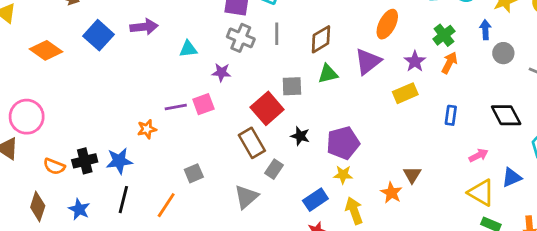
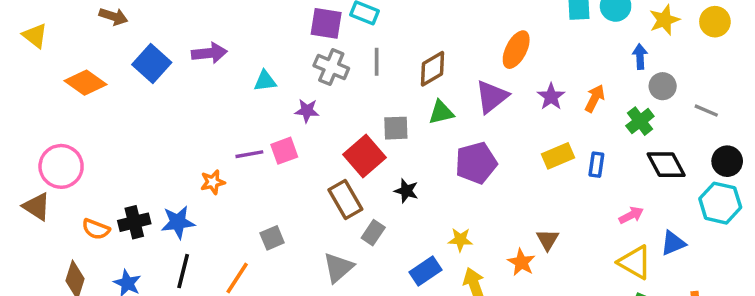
green cross: (444, 35) -> (640, 121), moved
yellow rectangle: (405, 93) -> (558, 156), moved
purple pentagon: (343, 143) -> (476, 163), moved

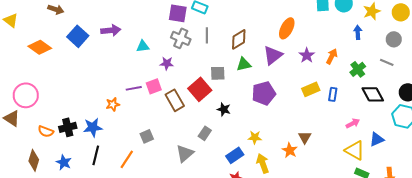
gray circle: (663, 86) -> (394, 39), moved
gray line: (706, 111) -> (387, 62), moved
brown rectangle: (345, 200) -> (175, 100), moved

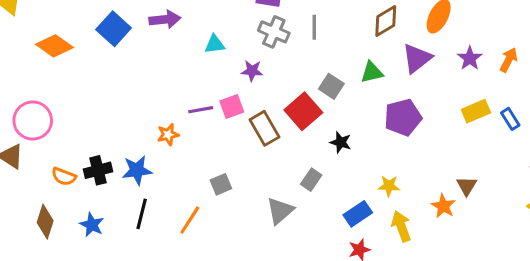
brown diamond: (239, 39) -> (386, 21), moved
gray square: (218, 73) -> (331, 86), turned 35
blue rectangle: (333, 94) -> (510, 119), turned -40

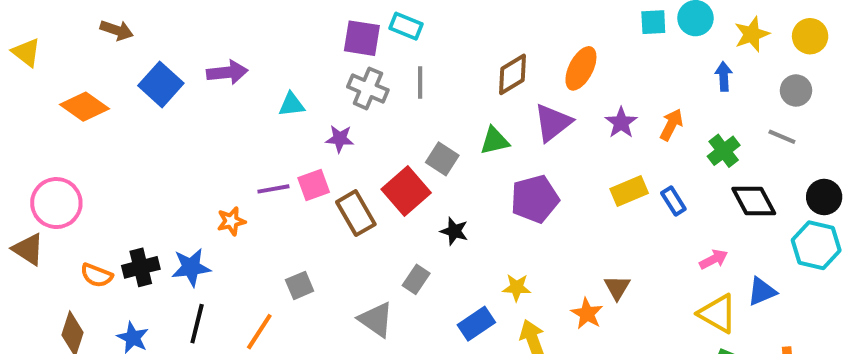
gray triangle: (280, 211) -> (376, 320), turned -44

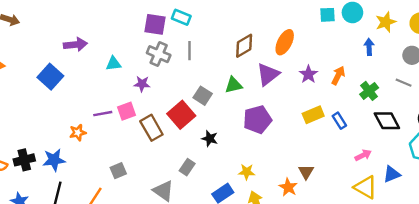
blue square: (161, 84) -> (50, 77), moved

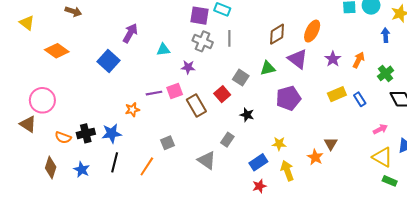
purple arrow: (75, 45) -> (130, 33), turned -54
purple triangle: (268, 74) -> (298, 59), turned -45
red square: (181, 115) -> (222, 94), size x0.7

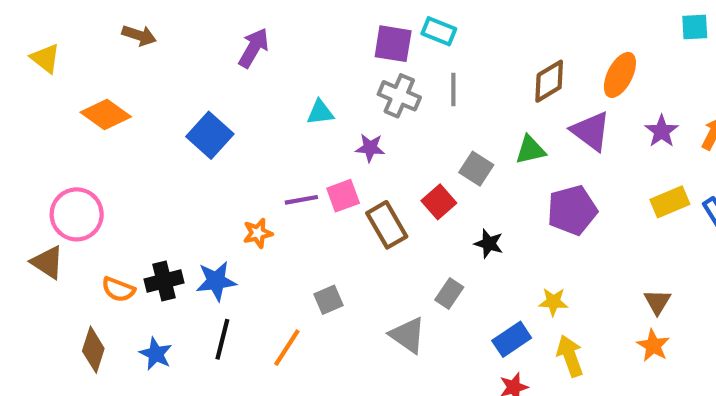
purple arrow: (130, 33) -> (254, 48), moved
orange star: (315, 157) -> (653, 346), moved

